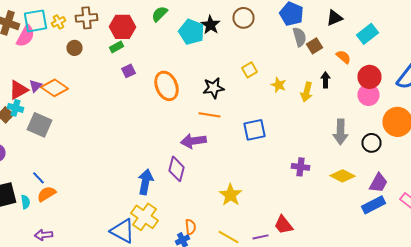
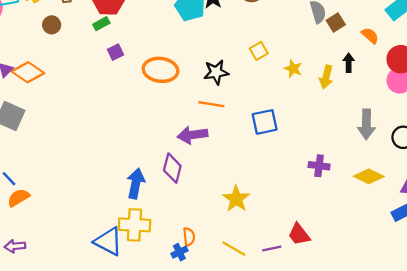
orange ellipse: (166, 86) -> (161, 70), turned -60
yellow cross: (144, 217) -> (134, 225), turned -32

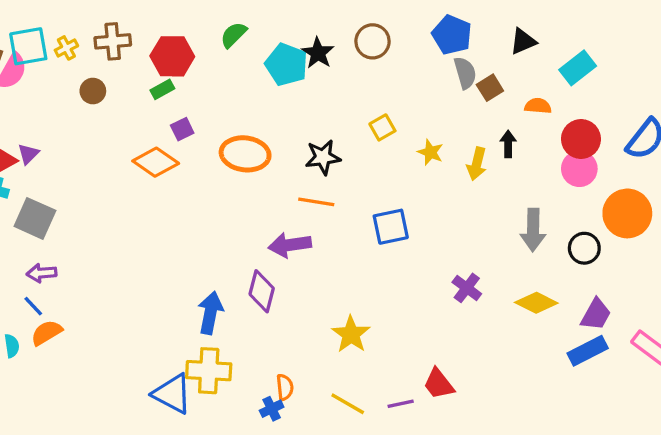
orange semicircle: (370, 36) -> (538, 106), turned -36
orange diamond: (28, 72) -> (156, 162), moved
purple cross: (319, 166) -> (467, 288), turned 30
purple arrow: (15, 246) -> (42, 273), moved

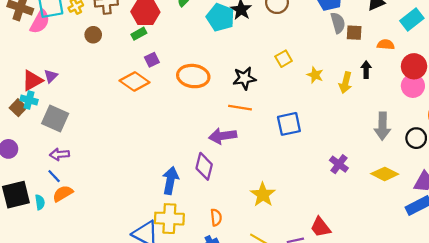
brown square: (490, 88) -> (354, 33), turned 35
orange semicircle: (285, 387) -> (216, 217), moved

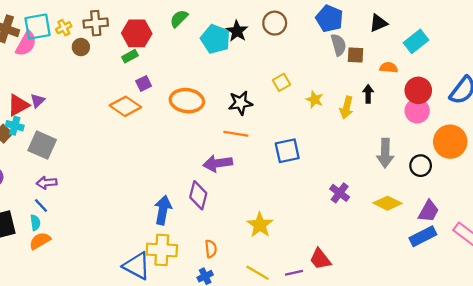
brown circle: (93, 35) -> (81, 47), moved
orange semicircle: (63, 194) -> (40, 241), moved
cyan semicircle: (40, 202) -> (35, 223), moved

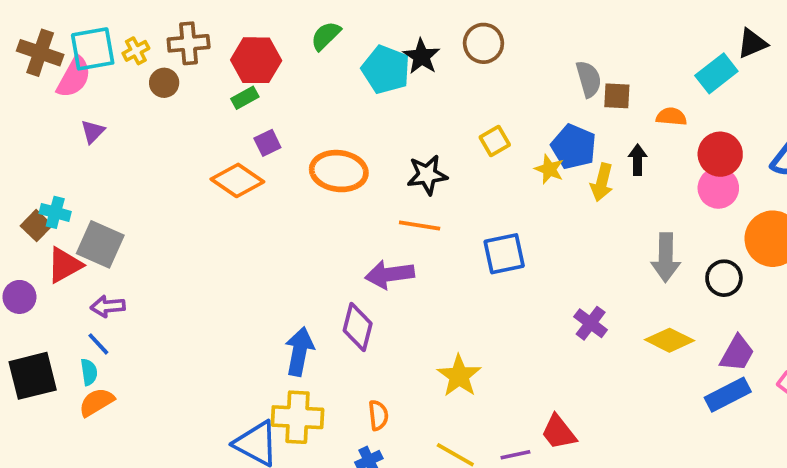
blue pentagon: (329, 19) -> (574, 147), moved
black triangle: (378, 23) -> (752, 43), moved
purple triangle: (38, 101) -> (93, 132), moved
red triangle: (18, 105) -> (65, 265), moved

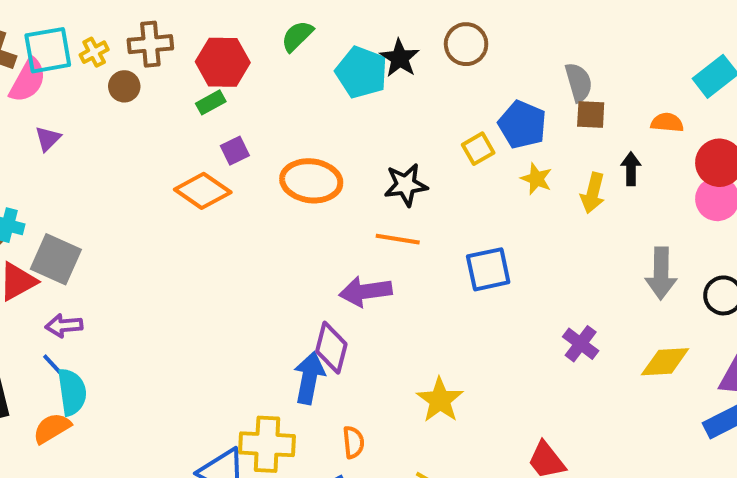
brown square: (617, 96) -> (591, 115), moved
blue pentagon: (574, 147) -> (522, 125), moved
yellow diamond: (669, 340) -> (665, 362), turned -30
blue arrow: (299, 351) -> (309, 378), moved
cyan semicircle: (89, 372) -> (72, 392), moved, size x1.6

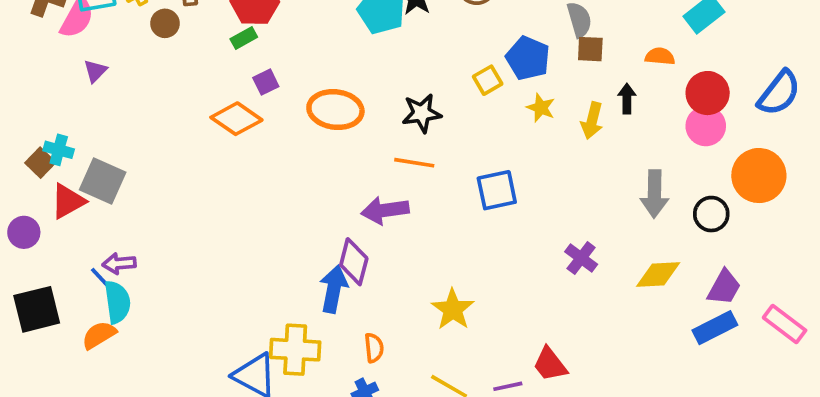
purple arrow: (64, 326) -> (119, 264), moved

